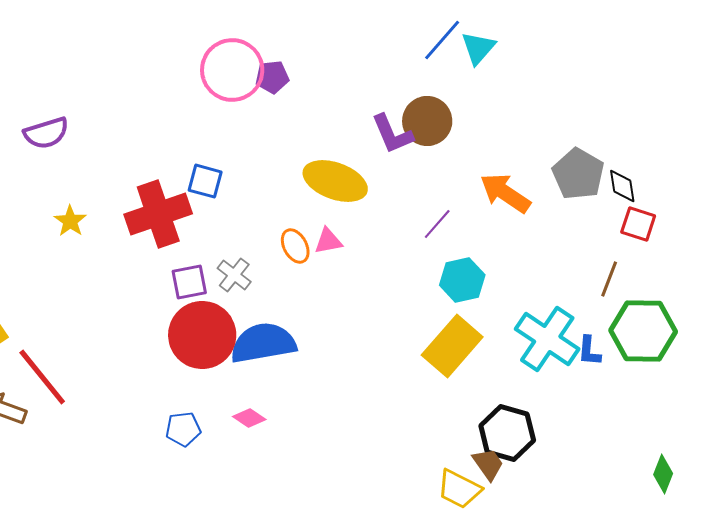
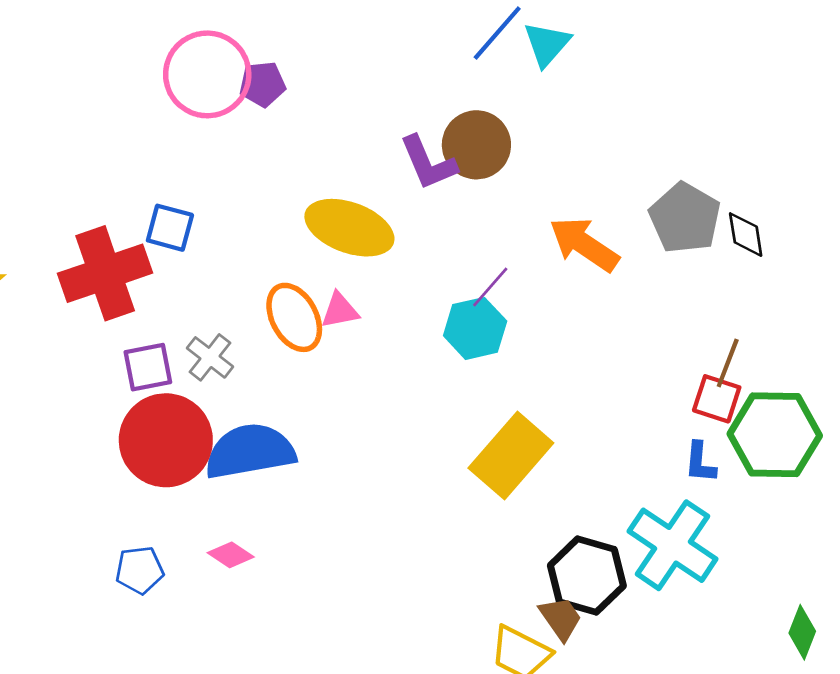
red square: (638, 224) -> (717, 399), moved
orange ellipse: (295, 246) -> (294, 317), size x1.4
cyan hexagon: (462, 280) -> (475, 328), moved
cyan cross: (547, 339) -> (672, 545), moved

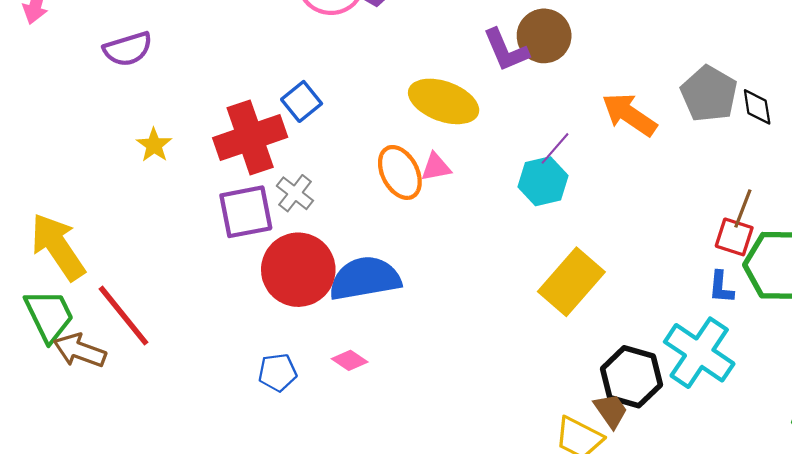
blue square: (170, 228) -> (302, 101), turned 36
gray cross: (210, 357) -> (295, 193), moved
purple square: (148, 367) -> (246, 212), moved, size x1.4

